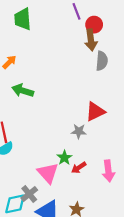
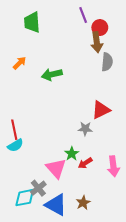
green arrow: (23, 91) -> (52, 74), moved, turned -30

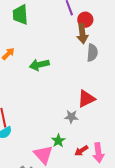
red arrow: (85, 163) -> (81, 151), moved

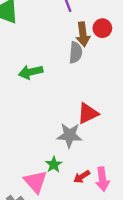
red circle: (85, 20) -> (102, 28), moved
gray semicircle: (92, 53) -> (76, 53), moved
gray star: (71, 117) -> (70, 135), size x1.5

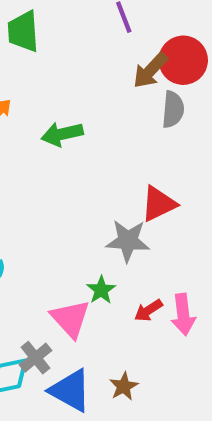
red circle: (102, 28) -> (183, 60), size x1.5
brown arrow: (83, 34) -> (150, 70), turned 50
gray semicircle: (76, 53) -> (173, 109), moved

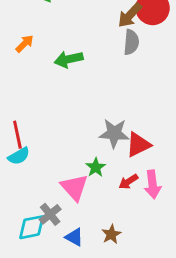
gray semicircle: (173, 109) -> (131, 42), moved
red triangle: (159, 204) -> (138, 145), moved
blue triangle: (70, 390) -> (74, 237), size x0.6

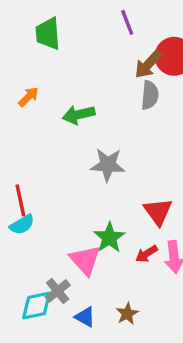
gray star: (114, 133) -> (108, 165), moved
red triangle: (138, 145) -> (158, 212), turned -40
green star: (96, 167) -> (109, 238), size x1.4

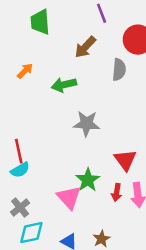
brown arrow: (148, 64) -> (85, 47), moved
red arrow: (147, 254) -> (117, 192), turned -48
gray cross: (58, 291) -> (20, 207), moved

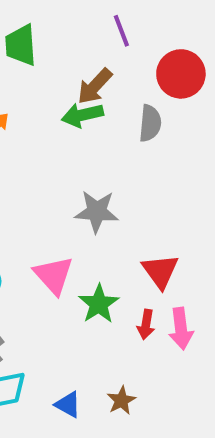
green arrow: (64, 85) -> (82, 115), moved
pink triangle: (69, 197) -> (54, 275), moved

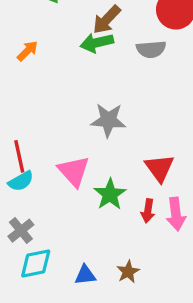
gray semicircle: (150, 123) -> (151, 49), turned 80
blue triangle: (68, 405) -> (85, 275), turned -35

